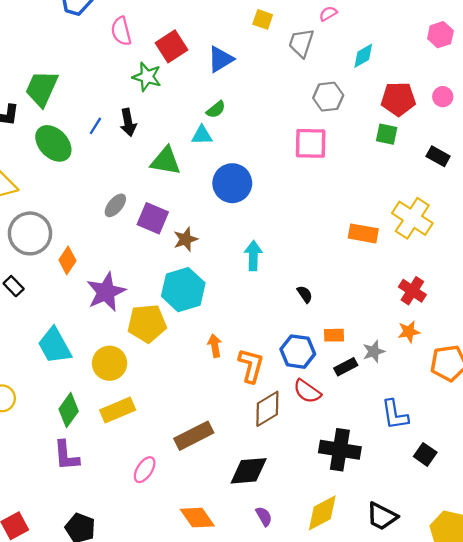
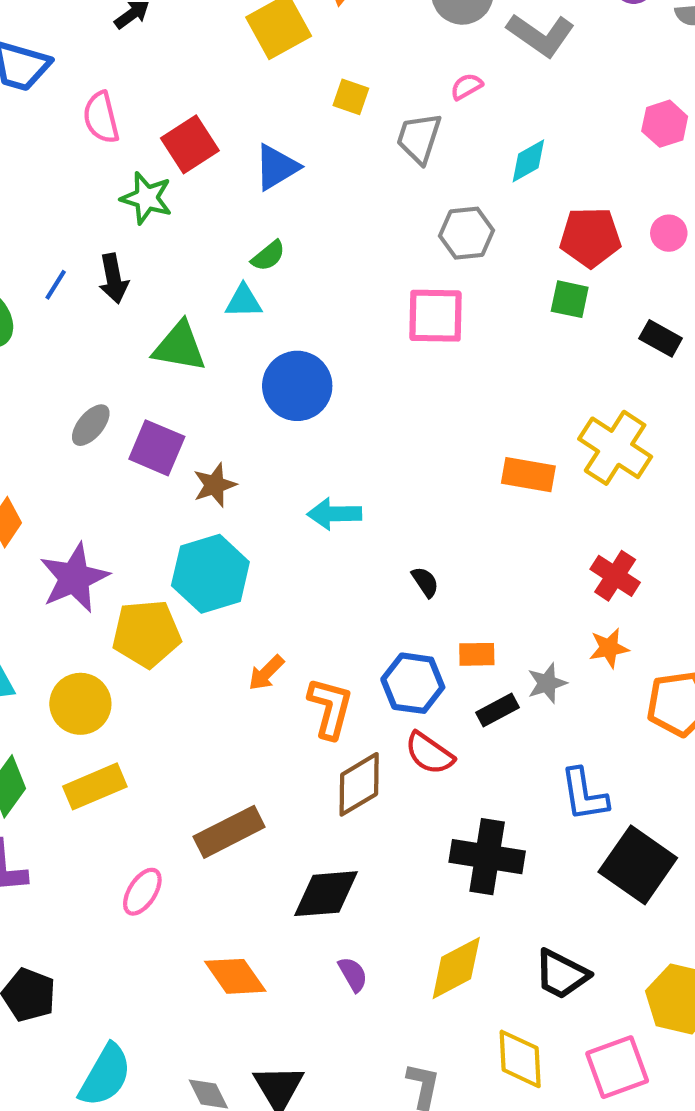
cyan arrow: (253, 256) -> (334, 514), turned -92
orange arrow: (215, 346) -> (266, 673), turned -125
black square: (425, 454) -> (638, 865), size x1.8

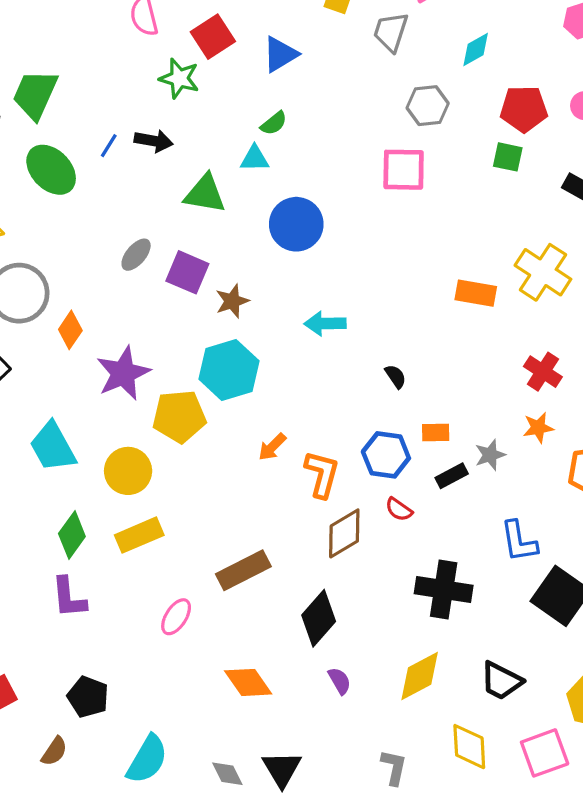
black arrow: (113, 279) -> (154, 141), turned -69
red semicircle: (429, 753) -> (399, 509), size x0.7
black diamond: (326, 894) -> (319, 618), turned -44

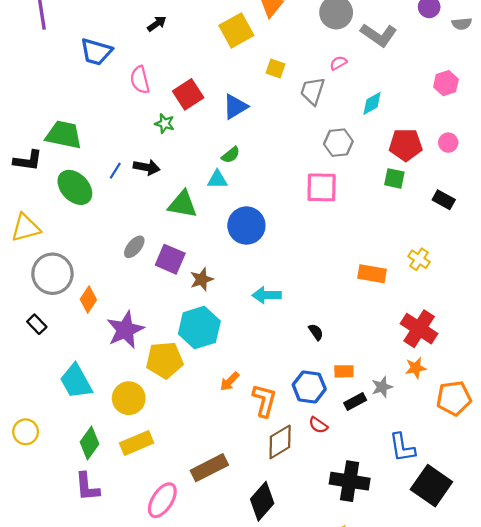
green star: (179, 78) -> (165, 124), size x0.7
green trapezoid: (35, 94) -> (64, 135), turned 78
yellow cross: (543, 272) -> (419, 259), size x0.6
red cross: (543, 372) -> (419, 329), size x1.4
pink ellipse: (176, 617) -> (162, 500), size x1.4

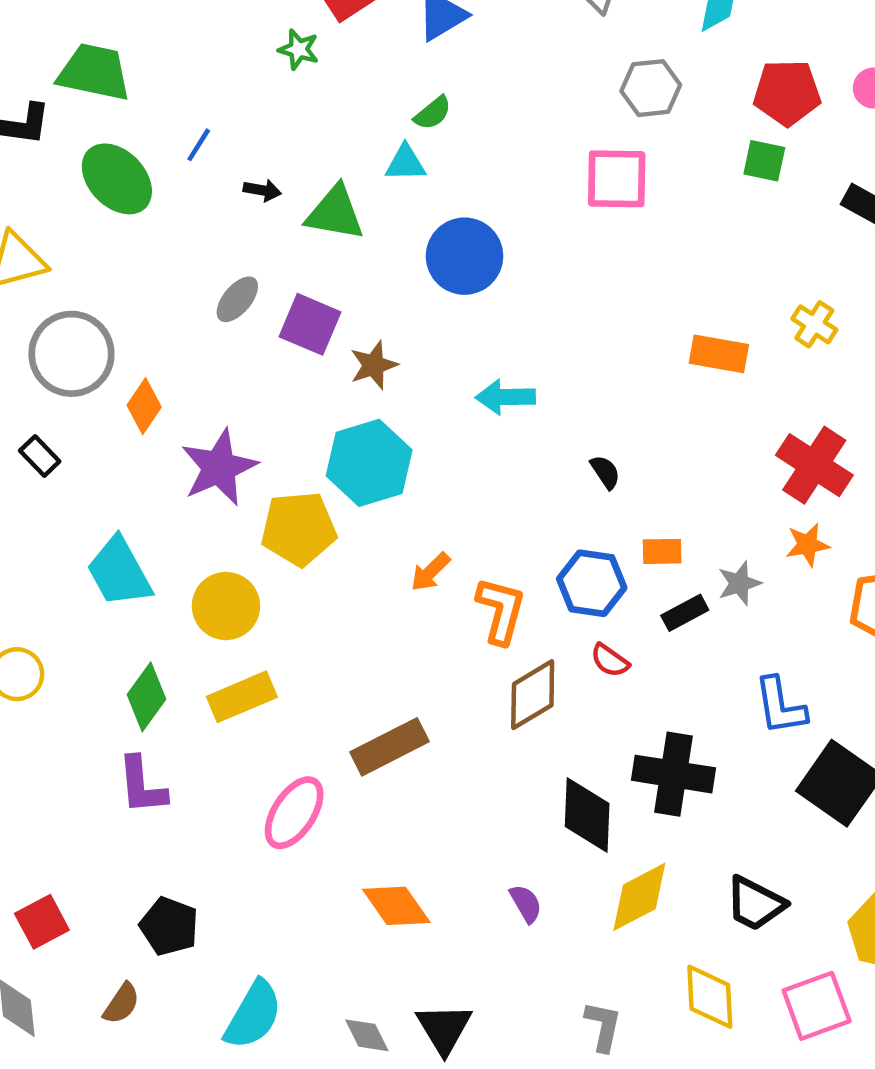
black arrow: (147, 167) -> (262, 190), moved, size x0.7
black diamond: (262, 501) -> (587, 815), moved, turned -39

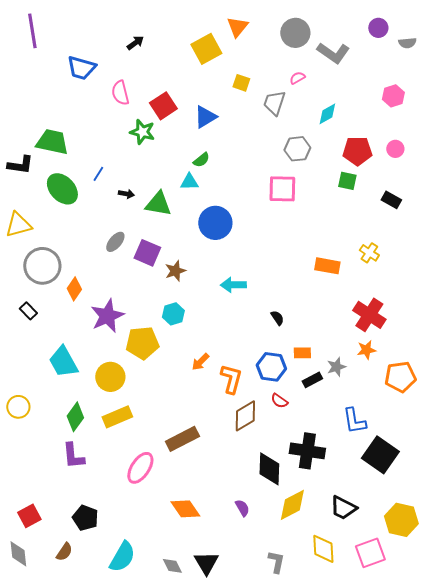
green star: (299, 49) -> (142, 132), size x1.4
cyan hexagon: (369, 463) -> (173, 314), size x0.6

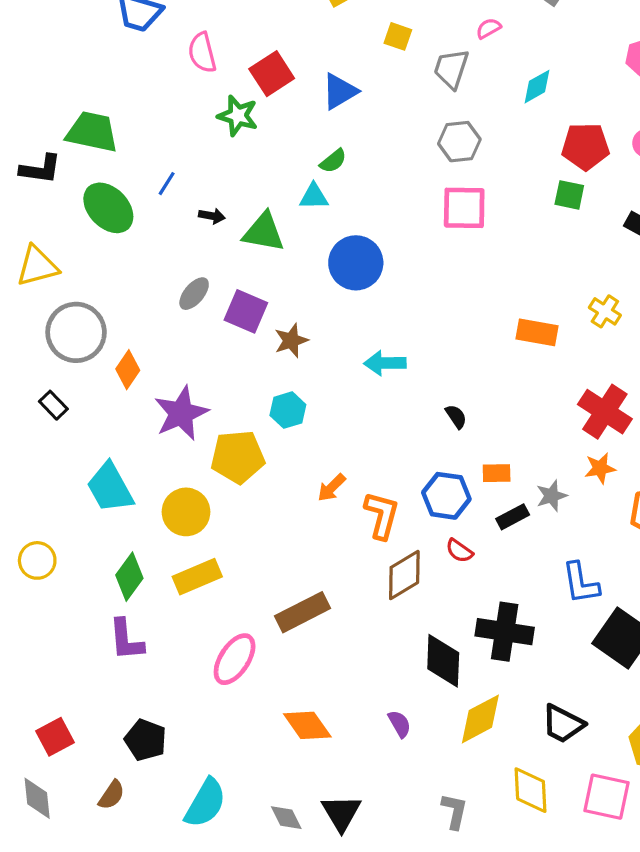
gray hexagon: (297, 149) -> (459, 142), moved
pink square: (370, 553) -> (607, 797), turned 32

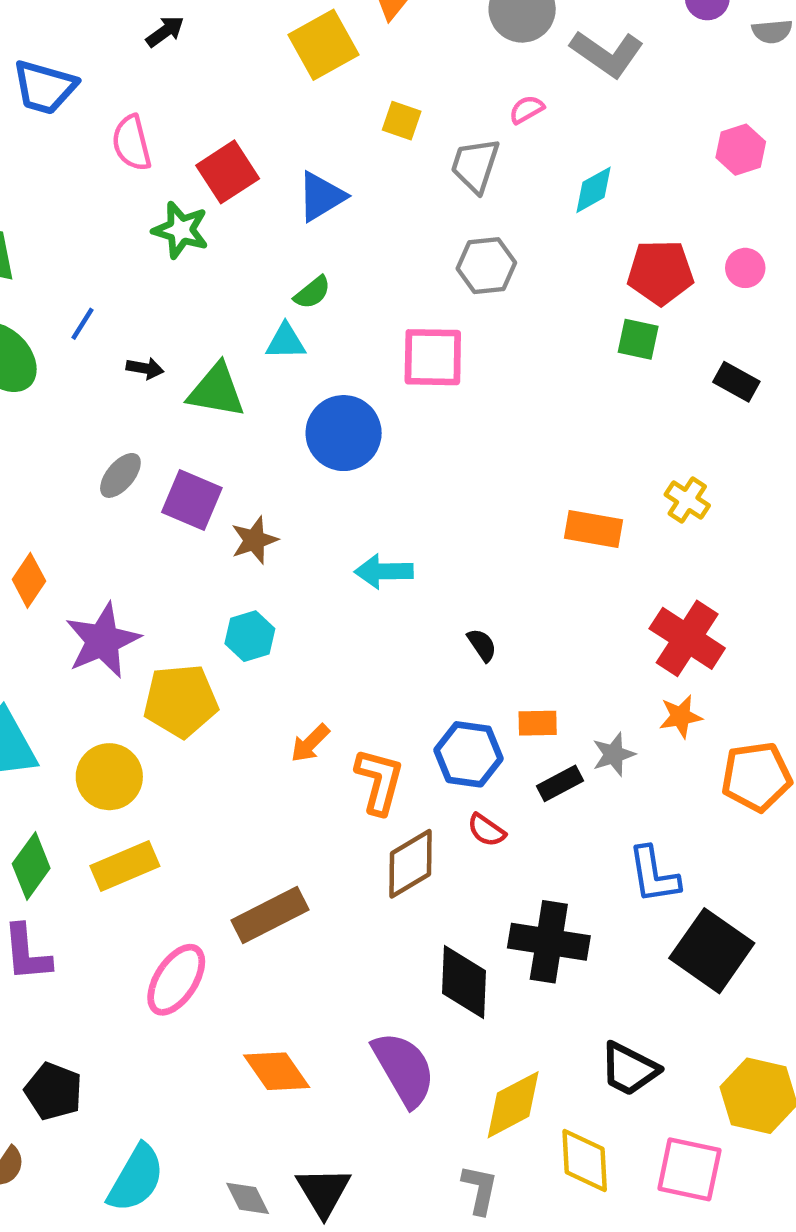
pink square: (464, 208) -> (433, 357), moved
yellow diamond: (480, 719) -> (513, 1105), moved
purple semicircle: (399, 724) -> (404, 1069), size x2.0

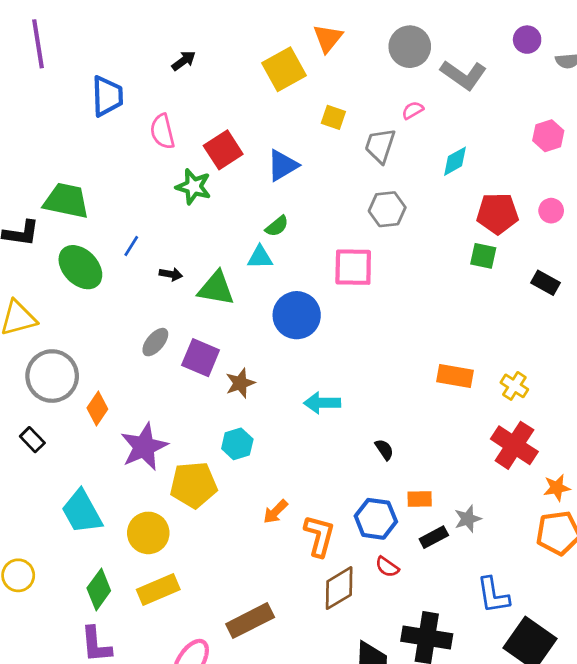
blue trapezoid: (45, 87) -> (107, 96), turned -108
yellow cross: (687, 500) -> (514, 386), moved
orange star: (681, 716) -> (557, 488), moved

